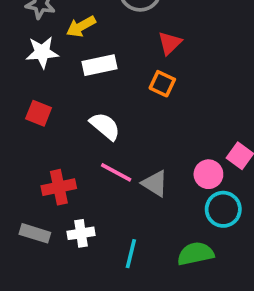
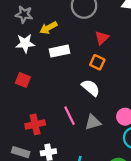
white semicircle: (105, 126) -> (91, 88), moved
pink line: (116, 172) -> (70, 116), turned 36
gray triangle: (155, 183) -> (93, 122), turned -48

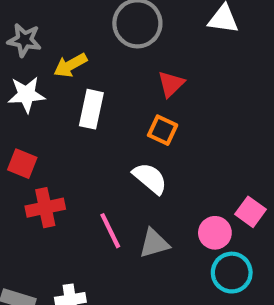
white rectangle: (60, 51) -> (91, 109), turned -66
red cross: (35, 124) -> (45, 208), moved

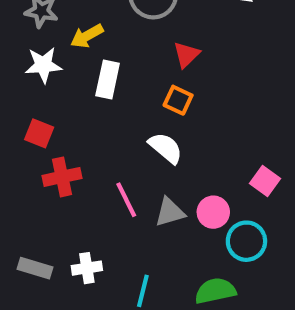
pink circle: (215, 233) -> (213, 212), moved

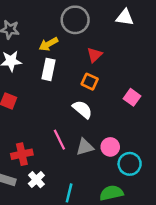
yellow arrow: (87, 36) -> (48, 44), moved
red cross: (62, 177) -> (22, 154), moved
pink square: (265, 181) -> (132, 97), moved
white cross: (87, 268) -> (36, 180), turned -35

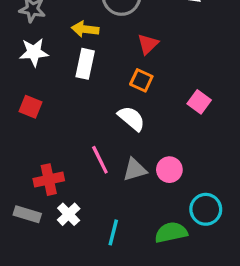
yellow arrow: (48, 44) -> (85, 29), turned 36
cyan circle: (130, 164) -> (206, 209), moved

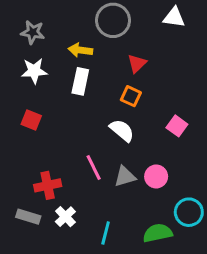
pink square: (199, 102) -> (177, 126), moved

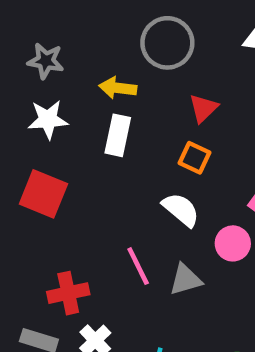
red square: (31, 120) -> (43, 194), size x1.5
pink circle: (156, 176) -> (233, 243), moved

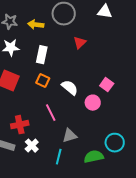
yellow arrow: (118, 88) -> (36, 25), moved
orange square: (194, 158) -> (43, 81), moved
gray triangle: (185, 280) -> (70, 136), moved

